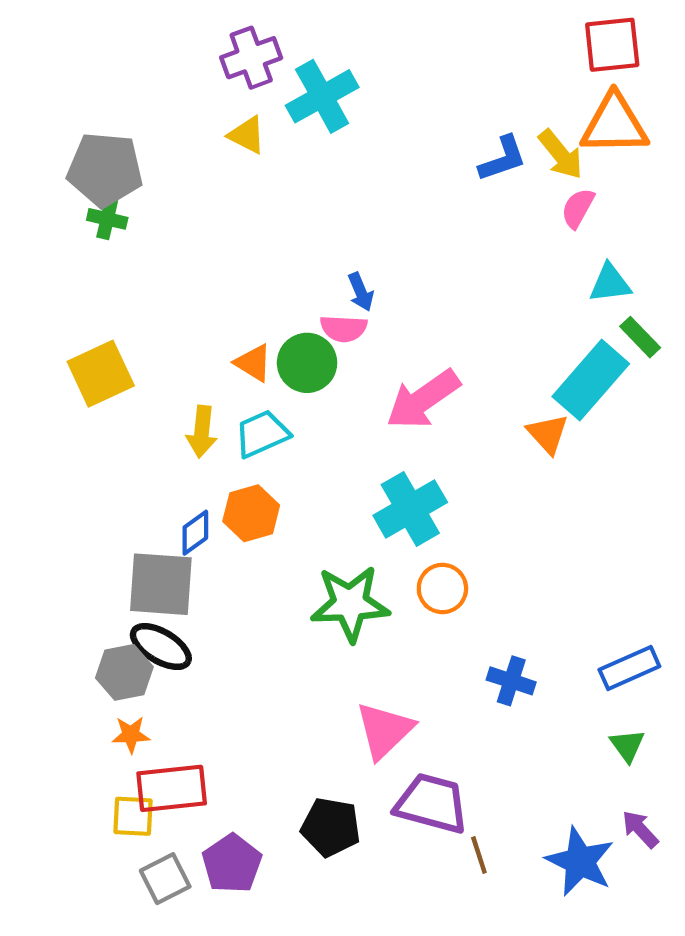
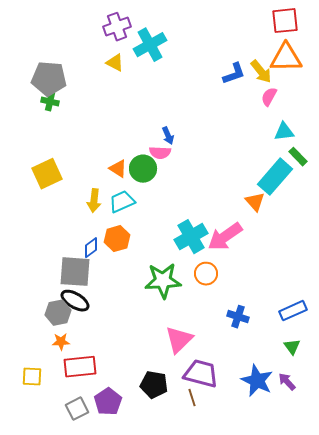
pink arrow: (423, 399) -> (225, 237), moved
yellow square: (133, 816) -> (32, 377), moved
purple arrow: (640, 829) -> (287, 382), moved
brown line: (479, 855) -> (192, 398), moved
blue star: (580, 861) -> (257, 381), moved

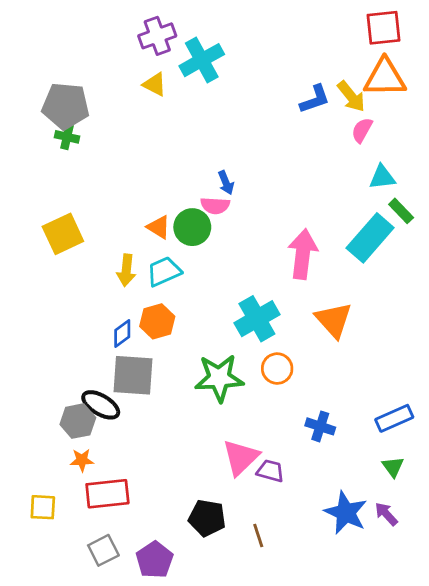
orange triangle: (255, 202) -> (334, 320), moved, size x1.4
pink arrow: (225, 237) -> (303, 254), moved, turned 132
gray square: (75, 272) -> (133, 375), moved
purple trapezoid: (201, 374) -> (270, 471), moved, size x0.6
purple pentagon: (108, 402) -> (155, 560), moved

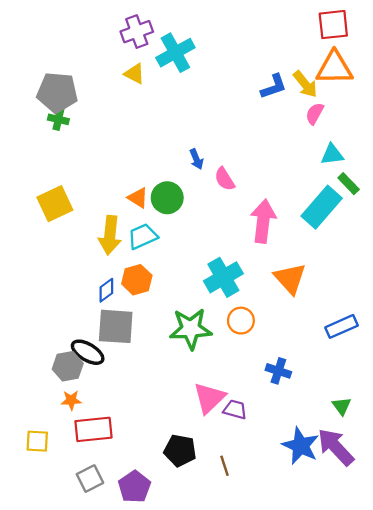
pink semicircle: (215, 206) -> (225, 179), moved, turned 55
yellow arrow: (126, 270) -> (110, 235), size x1.4
blue rectangle: (394, 418) -> (342, 326), moved
purple arrow: (386, 514) -> (336, 447), size x1.8

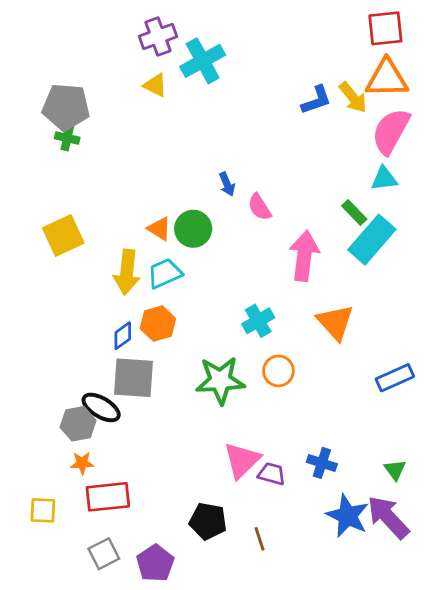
pink semicircle: (315, 113) -> (391, 131), moved, size x1.8
green rectangle: (349, 184) -> (354, 213), moved
cyan cross: (223, 277) -> (258, 321), size x0.7
blue cross: (278, 371) -> (322, 463), moved

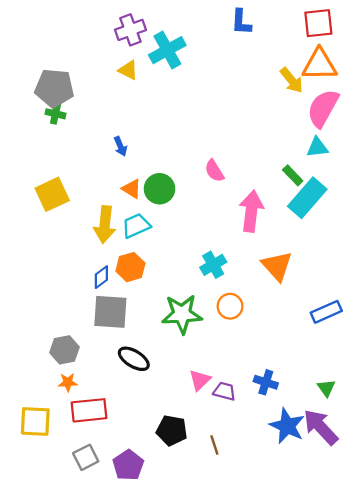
blue L-shape: (316, 100) -> (241, 22), moved, turned 112
blue arrow: (227, 184) -> (120, 146), moved
black ellipse: (101, 407) -> (134, 359), moved
pink triangle: (242, 460) -> (200, 380), size x0.7
yellow square: (43, 510) -> (35, 421), size x1.4

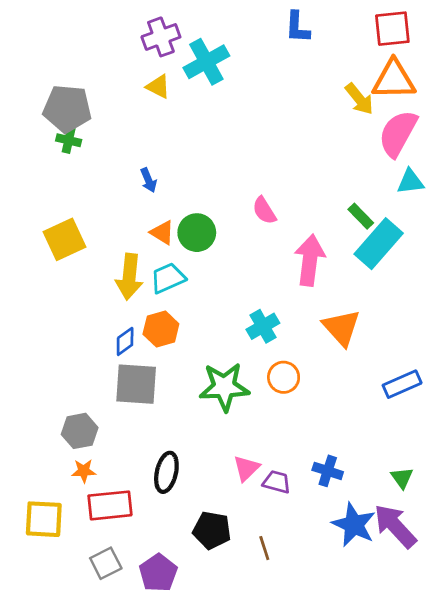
cyan triangle: (317, 147) -> (410, 182), moved
black ellipse: (134, 359) -> (166, 472), moved, turned 72

